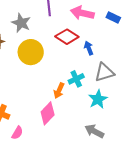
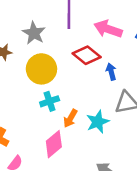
cyan cross: (76, 79) -> (50, 101), moved
cyan star: (98, 99) -> (98, 122), moved

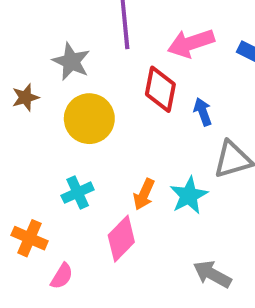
pink arrow: (108, 29) -> (191, 43), turned -32
red diamond: (87, 55) -> (160, 89), turned 68
cyan cross: (50, 101) -> (78, 193), moved

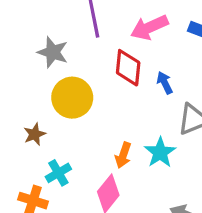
brown star: (25, 97) -> (35, 134), moved
cyan cross: (78, 193) -> (58, 173), moved

